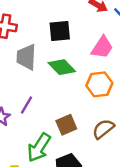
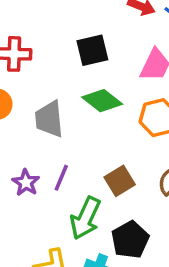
gray trapezoid: (26, 57) -> (49, 119), moved
purple line: (27, 105) -> (61, 178), moved

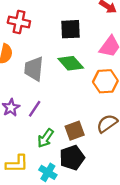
brown square: (120, 181) -> (75, 131), moved
green arrow: (85, 218) -> (45, 138), size x0.7

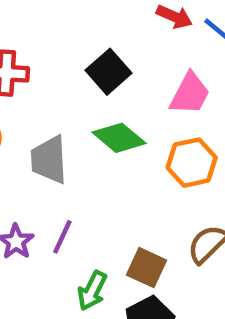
black square: (71, 29) -> (108, 72), turned -30
brown square: (75, 131) -> (146, 268), turned -36

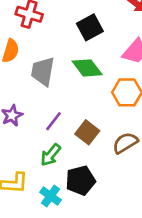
purple line: (62, 237) -> (54, 121), moved
brown square: (146, 268) -> (87, 132), moved

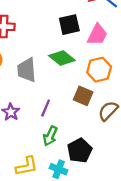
black square: (90, 27) -> (69, 25), moved, turned 30
brown square: (87, 132) -> (83, 96), moved

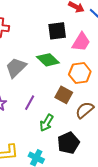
gray trapezoid: (27, 70) -> (16, 68), turned 45
green arrow: (50, 136) -> (47, 123), moved
black pentagon: (80, 151) -> (68, 143), moved

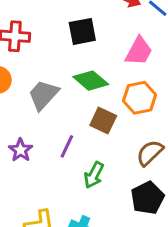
black square: (57, 31) -> (82, 31), moved
brown square: (64, 95) -> (103, 121), moved
black pentagon: (68, 143) -> (147, 198), moved

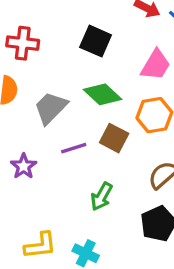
black square: (82, 31) -> (96, 41), turned 32
purple line: (67, 146) -> (74, 148), moved, turned 45

